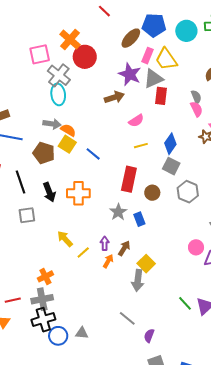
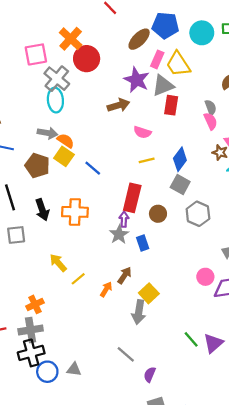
pink semicircle: (136, 121) -> (142, 132), turned 49
purple arrow: (105, 243) -> (124, 219), moved

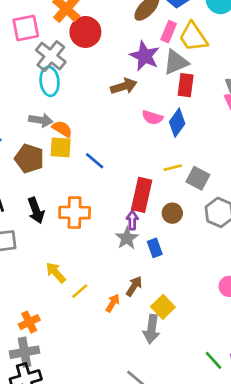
yellow square: (64, 156) -> (61, 147), turned -30
blue diamond: (180, 159) -> (177, 123), moved
yellow line: (147, 160) -> (173, 168), moved

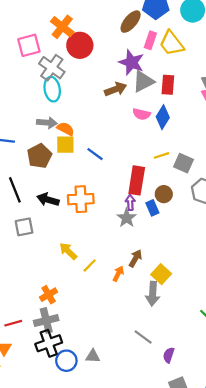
gray triangle: (176, 62) -> (143, 81), moved
brown pentagon: (29, 159) -> (39, 156), turned 30
black arrow: (36, 211) -> (48, 200), turned 130
blue rectangle: (155, 248) -> (152, 208), moved

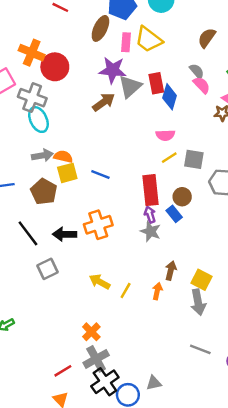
pink semicircle: (142, 114) -> (165, 135), moved
blue diamond: (163, 117) -> (170, 97), moved

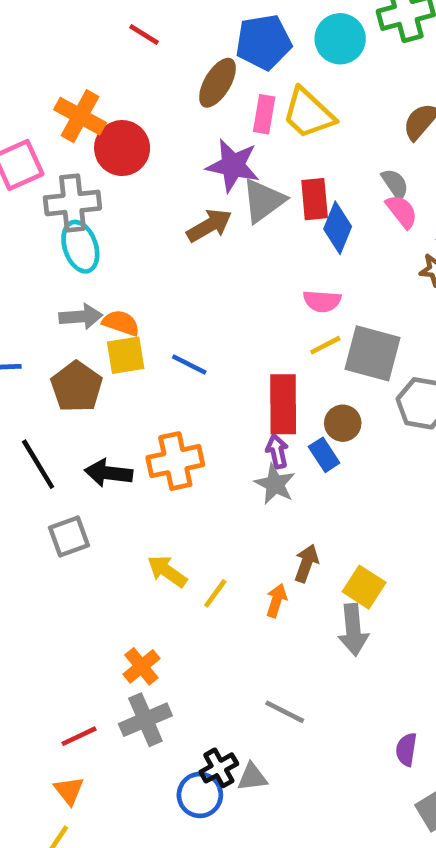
gray cross: (32, 98) -> (72, 203), turned -32
gray square: (194, 159) -> (373, 353), size x1.4
gray line: (200, 349) -> (285, 712), moved
black cross: (105, 382) -> (219, 768), moved, size x0.7

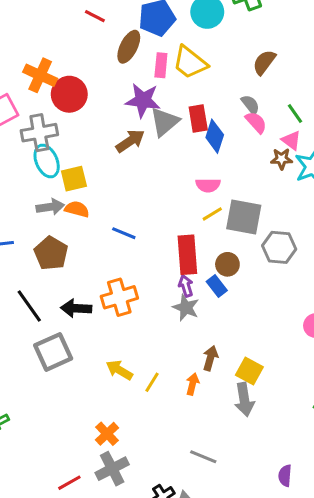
red line: (144, 35) -> (95, 16), moved
yellow square: (126, 355) -> (74, 179), moved
gray square: (69, 536) -> (53, 352), size x1.4

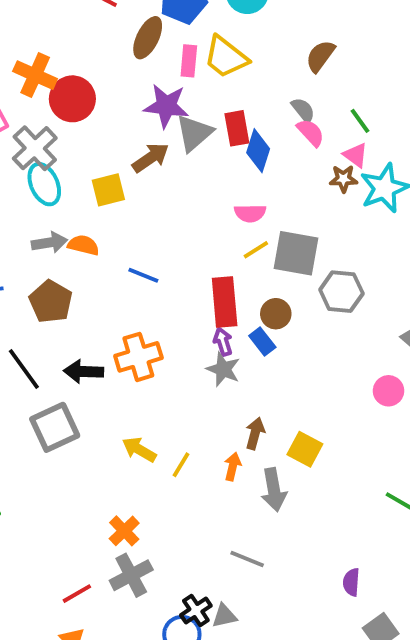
gray cross: (39, 133) -> (35, 148), turned -32
yellow square: (74, 179) -> (108, 190), moved
gray arrow: (244, 400) -> (274, 490), moved

